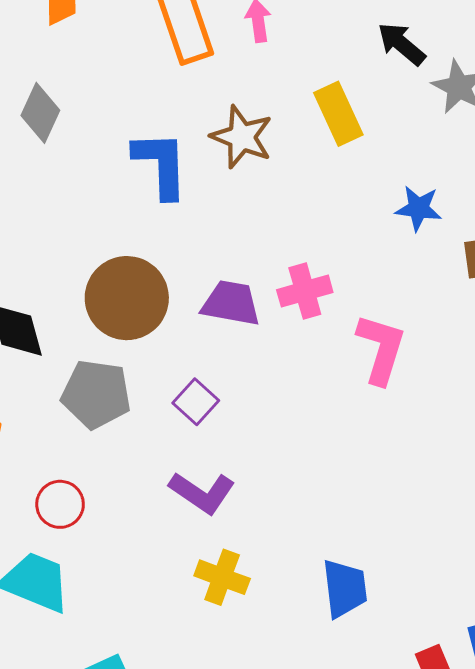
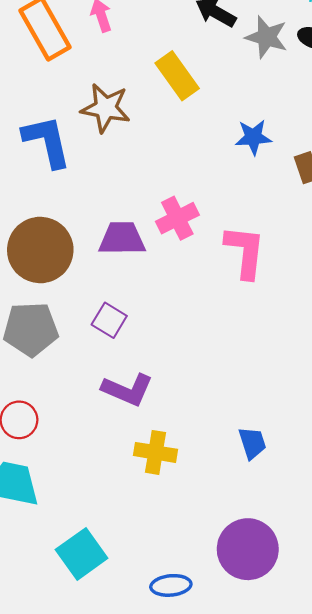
blue trapezoid: (345, 588) -> (252, 443), size x0.7

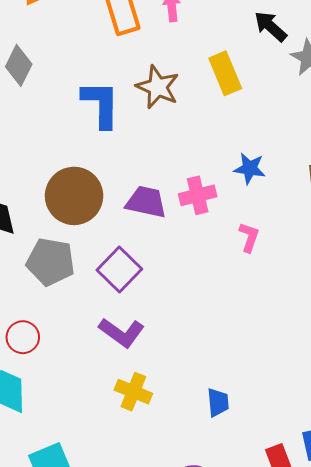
blue star: (253, 137) -> (250, 168), moved
pink L-shape: (245, 252) -> (249, 237), size x0.6
purple square: (109, 320) -> (119, 269), size x1.4

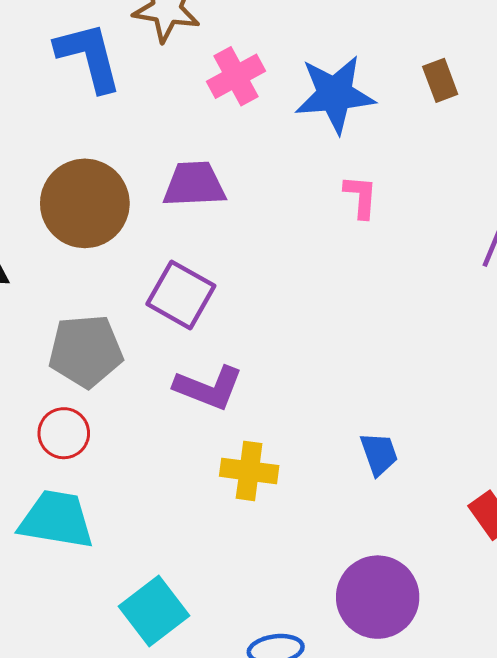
blue star: (250, 168) -> (335, 94), size x1.6
pink cross: (198, 195) -> (236, 76), moved
gray pentagon: (51, 262) -> (86, 351), moved

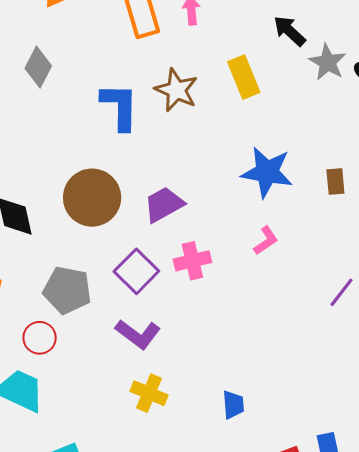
pink cross: (236, 76) -> (192, 261), moved
purple trapezoid: (194, 184) -> (164, 204), turned -42
pink L-shape: (361, 197) -> (266, 241), turned 36

